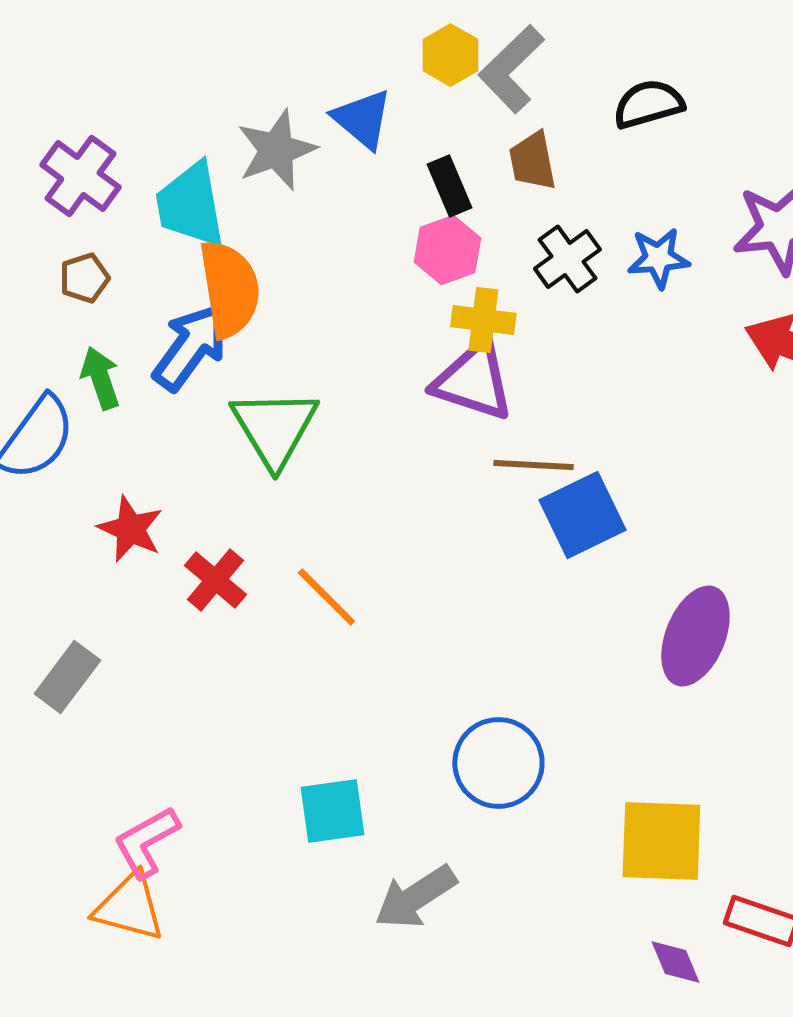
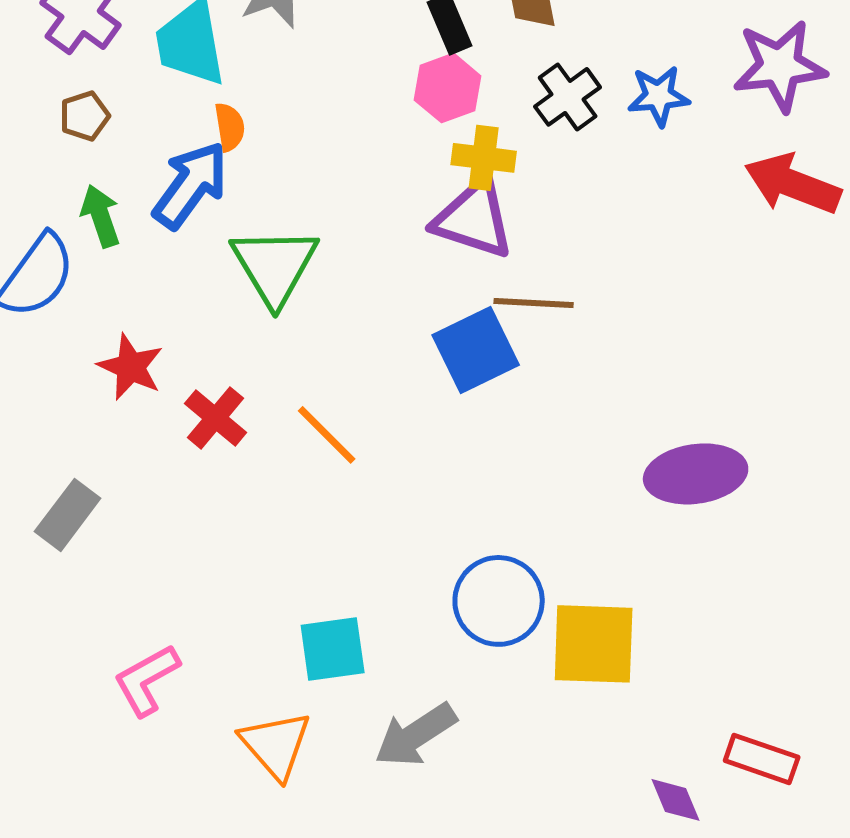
orange semicircle: (229, 289) -> (230, 127), size x0.5
blue square: (582, 515) -> (476, 350), moved
purple ellipse: (695, 636) -> (696, 474), turned 60
yellow square: (661, 841) -> (594, 644), moved
orange triangle: (129, 907) -> (276, 745), moved, turned 34

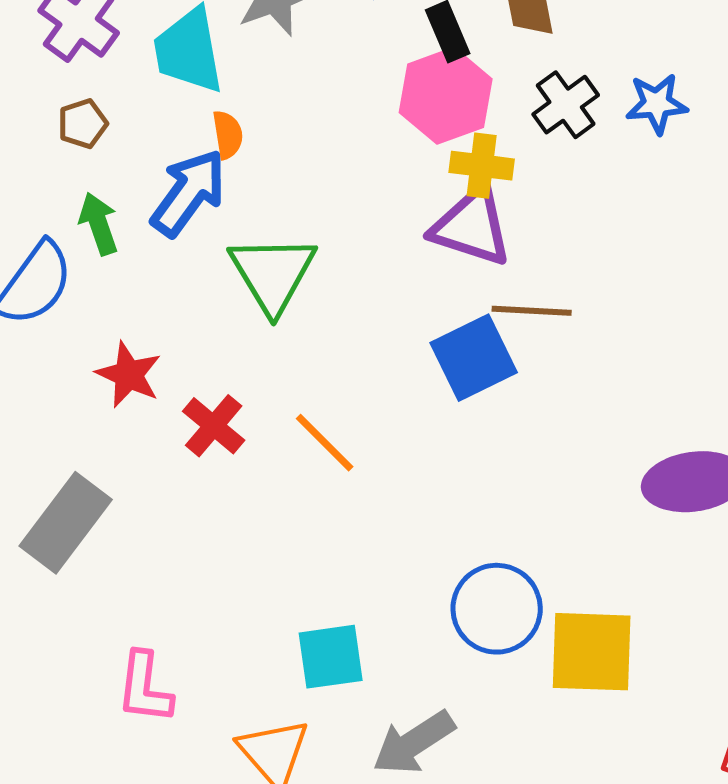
pink hexagon: (448, 88) -> (446, 96), size x1.4
gray rectangle: (68, 515) -> (66, 523), size x1.4
pink L-shape: (147, 680) -> (145, 688), turned -54

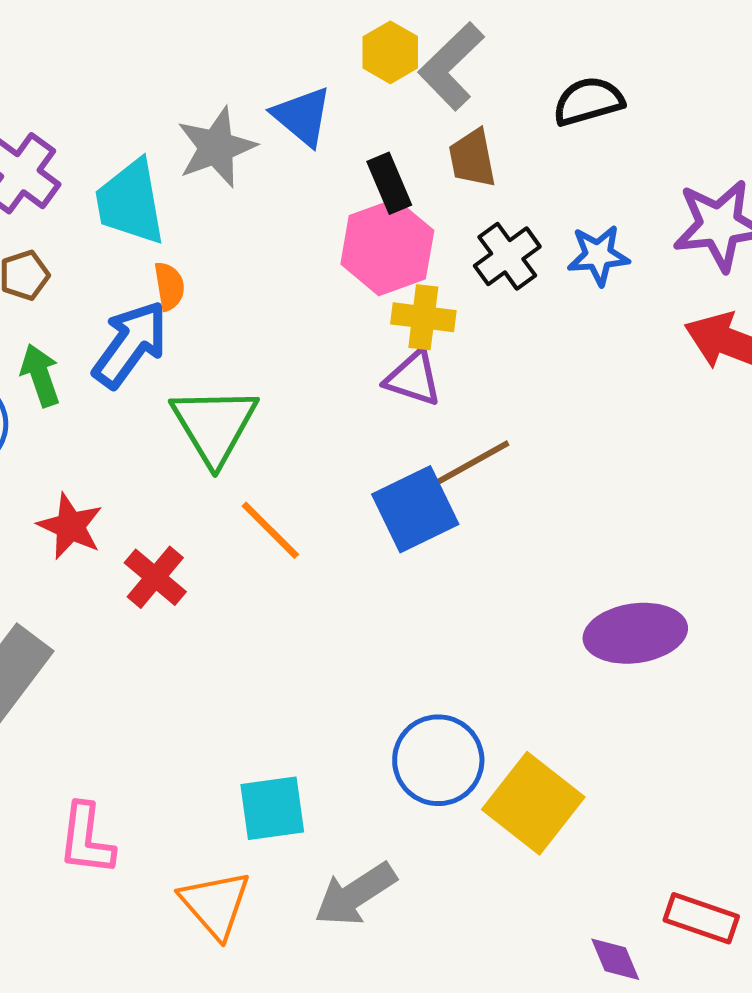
purple triangle: (472, 227) -> (413, 378), size x0.7
brown line: (532, 311) -> (473, 462), turned -32
orange line: (325, 443) -> (270, 530), moved
yellow square: (592, 652) -> (533, 803), turned 36

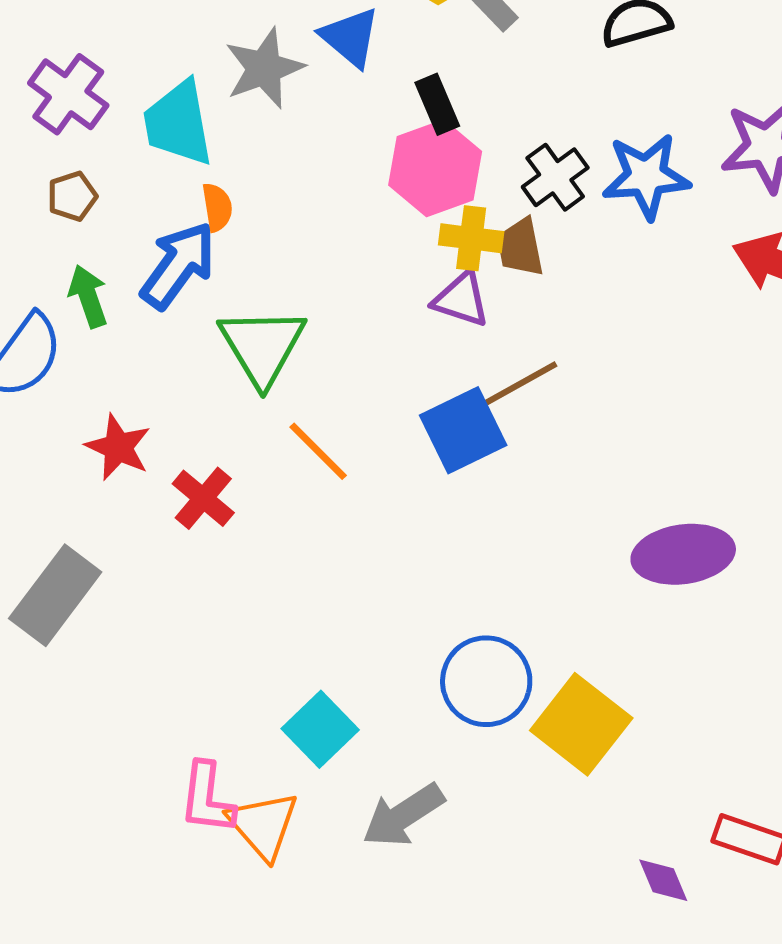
brown trapezoid: (472, 158) -> (520, 247), moved
blue star: (598, 255) -> (646, 176), size x1.4
cyan square: (272, 808) -> (320, 729), turned -36
pink L-shape: (86, 839) -> (207, 798), moved

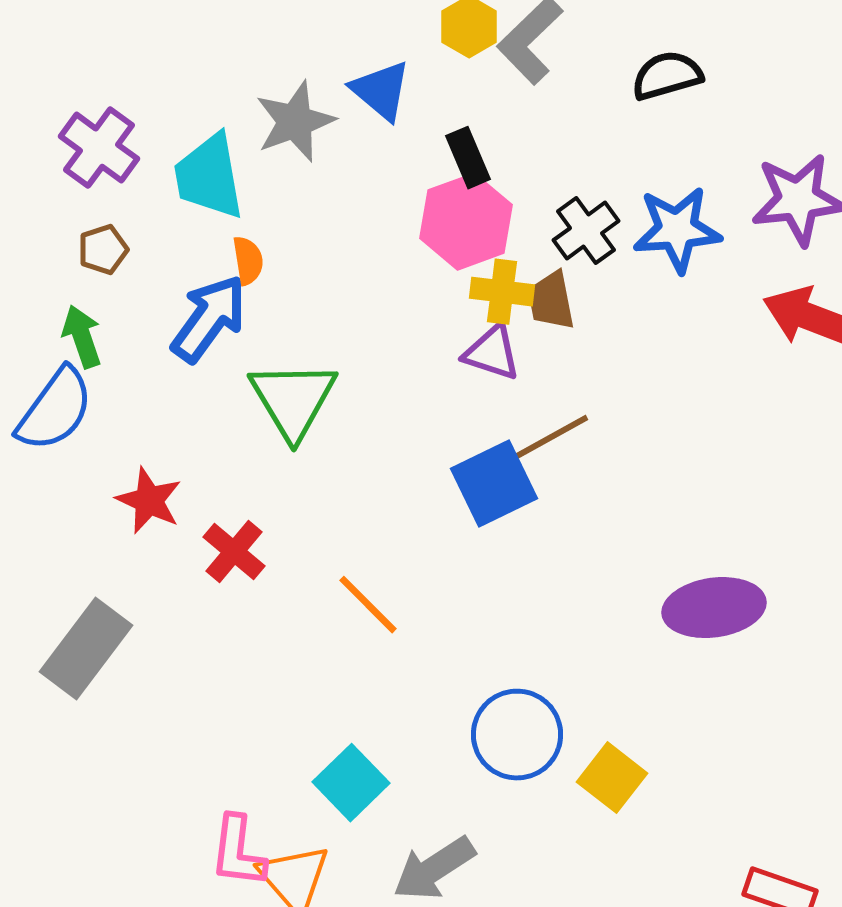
green arrow: (88, 296) -> (82, 337), moved
orange line: (318, 451) -> (368, 605), moved
yellow square: (581, 724) -> (612, 778), size x0.7

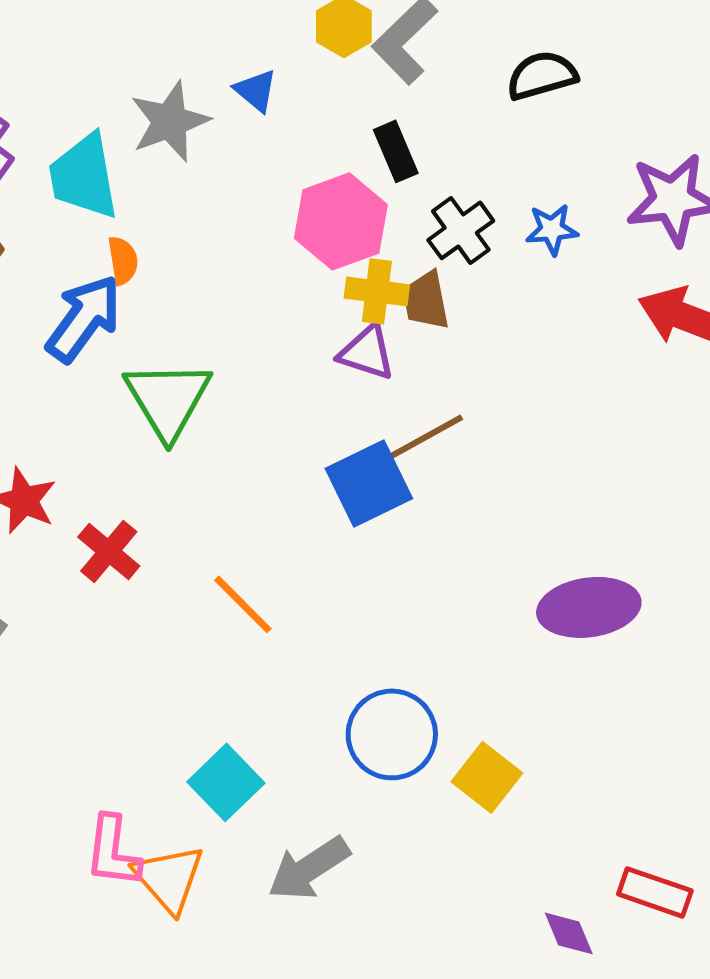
blue triangle: (381, 91) -> (256, 90), size x0.7
black rectangle: (468, 158) -> (396, 151), moved
blue star: (677, 230) -> (552, 229), size x0.6

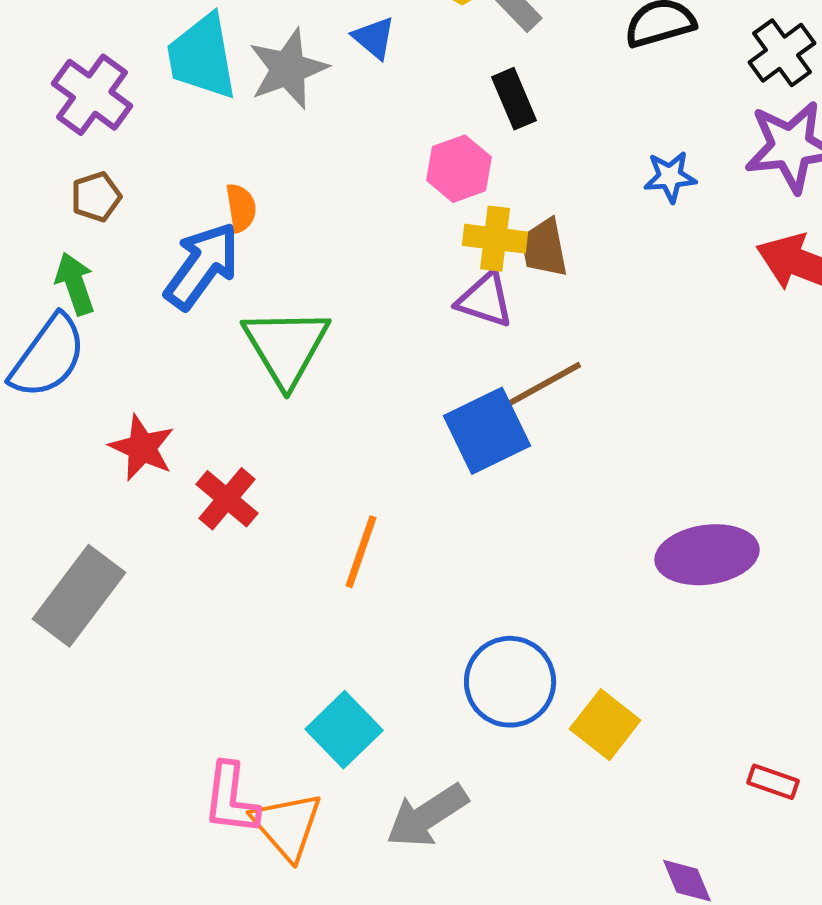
cyan trapezoid: (84, 176) -> (202, 57), moved
pink hexagon: (341, 221) -> (459, 169), size x0.7
black cross: (461, 230) -> (782, 53), moved
orange line: (243, 604) -> (361, 552), turned 64
red rectangle: (655, 892) -> (773, 782), moved, size x0.7

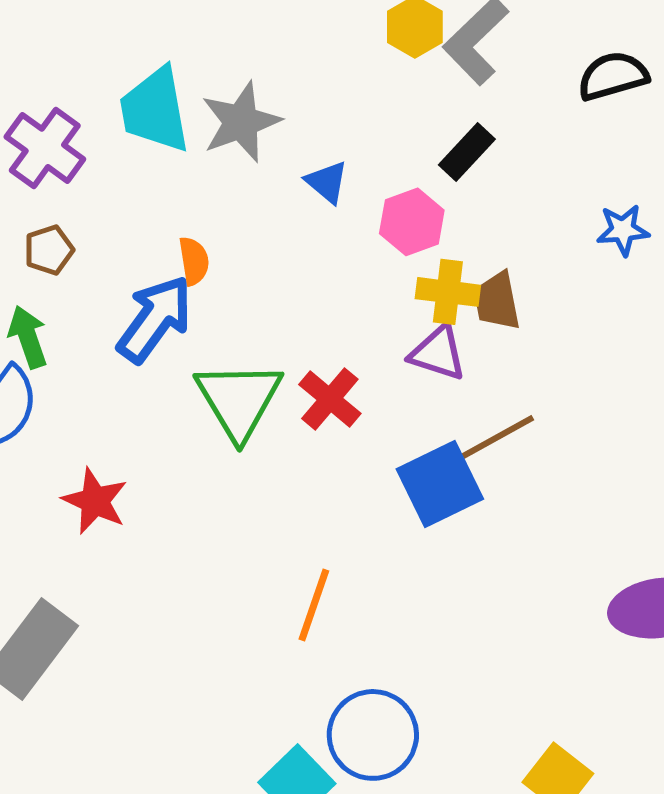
blue triangle: (374, 38) -> (327, 182), moved
black rectangle: (514, 99) -> (467, 152), turned 66
red cross: (227, 499) -> (330, 399), moved
blue circle: (510, 682) -> (373, 735), moved

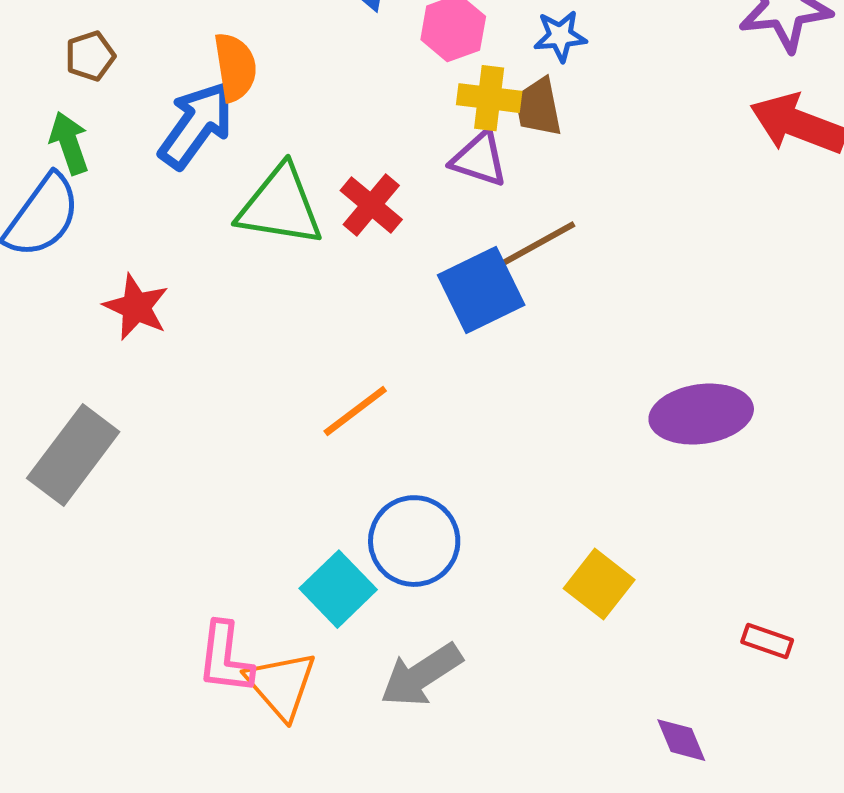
blue star: (623, 230) -> (560, 36), moved
orange semicircle: (194, 261) -> (235, 67), size x1.4
green triangle: (239, 400) -> (280, 206), turned -50
orange line: (314, 605) -> (355, 411), turned 34

